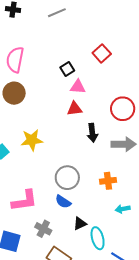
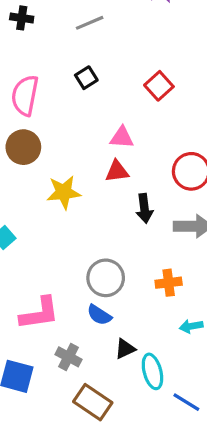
black square: (67, 69) -> (86, 78), moved
yellow star: (32, 140) -> (64, 192), moved

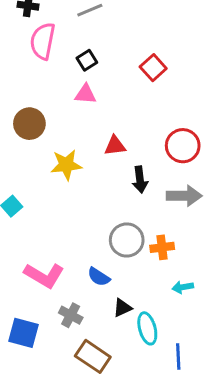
pink semicircle: (25, 95) -> (43, 41), moved
pink triangle: (122, 137) -> (85, 94), moved
gray circle: (106, 278) -> (127, 240), moved
pink L-shape: (39, 313) -> (44, 275), turned 39
blue line: (186, 402) -> (178, 356), turned 55

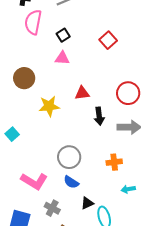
gray circle: (127, 240) -> (69, 157), moved

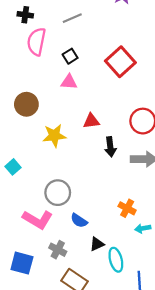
red square: (108, 40) -> (120, 62), size x1.5
gray circle: (69, 157) -> (58, 193), moved
orange cross: (114, 162) -> (127, 208), moved, turned 35

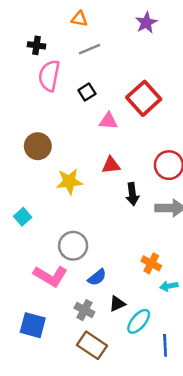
pink triangle: (69, 82) -> (108, 121), moved
blue semicircle: (79, 221) -> (97, 277), turned -72
gray cross: (58, 250) -> (84, 310), moved
cyan ellipse: (116, 260) -> (139, 321), turned 55

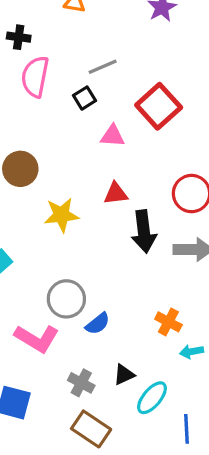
gray line: (89, 49) -> (103, 67), moved
black arrow: (132, 194) -> (144, 231), size x1.4
blue semicircle: (97, 277) -> (98, 324), moved

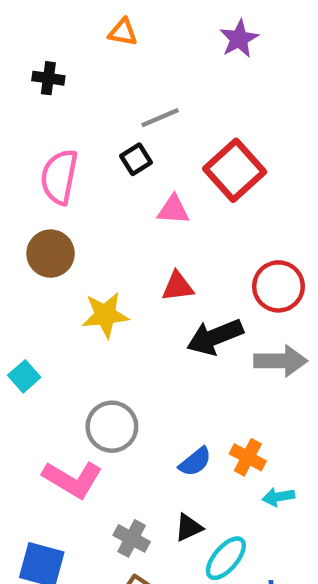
pink semicircle: (35, 77) -> (59, 177), moved
black arrow: (144, 231) -> (215, 337), turned 75
blue semicircle: (98, 324) -> (195, 462), moved

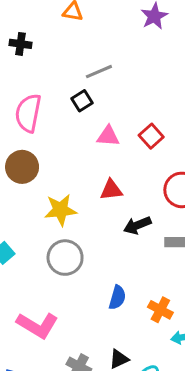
red square: (235, 170) -> (151, 136), moved, size x0.6
black arrow: (215, 337) -> (137, 225), size x0.7
gray circle: (112, 427) -> (65, 258), moved
blue semicircle: (195, 462) -> (117, 298), moved, turned -35

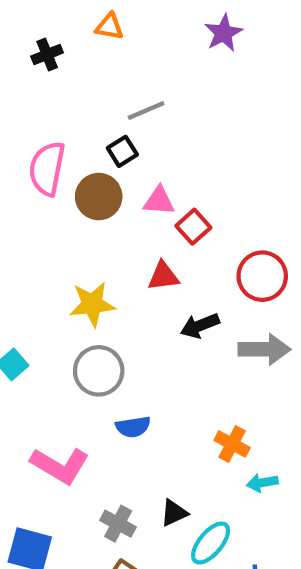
black cross: (21, 44) -> (47, 55), moved, turned -30
red square: (151, 136) -> (193, 227), moved
brown circle: (22, 167) -> (99, 197), moved
blue semicircle: (117, 298) -> (133, 427), moved, turned 65

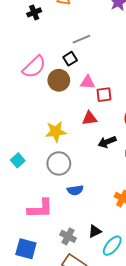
pink semicircle: (47, 169) -> (34, 67), turned -145
red square: (193, 227) -> (104, 95), turned 35
pink L-shape: (60, 466) -> (40, 209), turned -32

